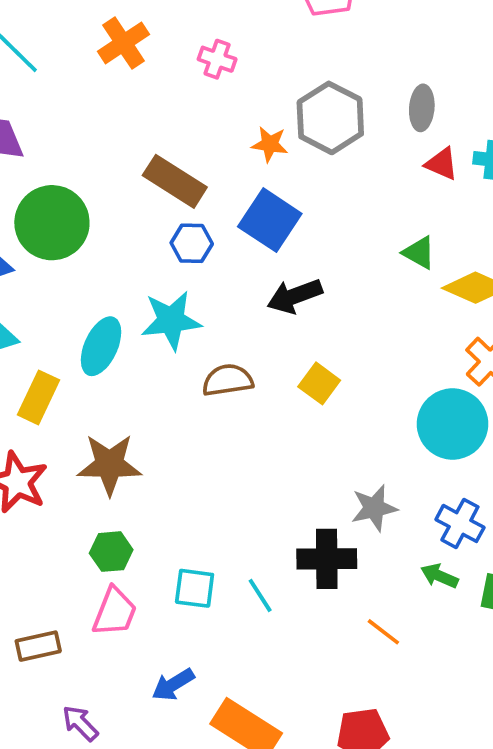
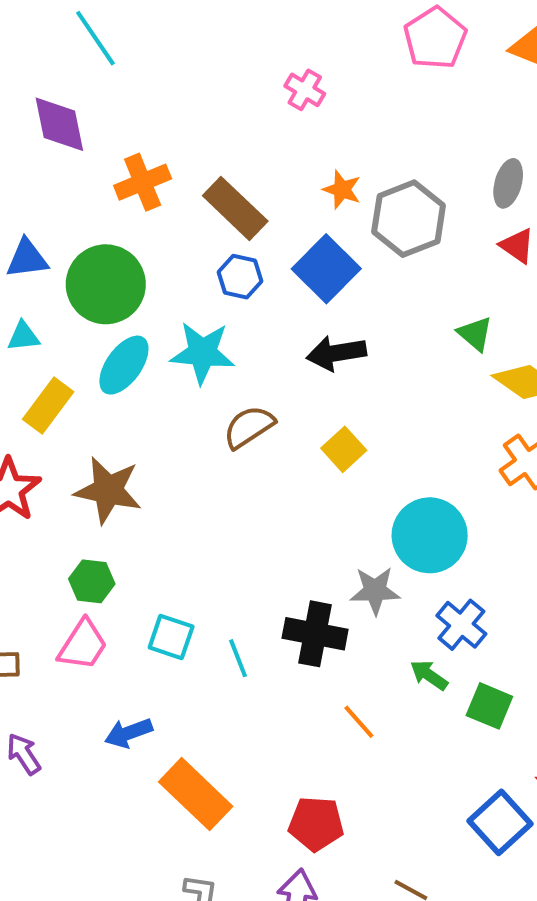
orange cross: (123, 43) -> (143, 182), moved
gray hexagon: (330, 118) -> (409, 219), moved
green circle: (52, 223) -> (106, 284), moved
brown semicircle: (228, 380) -> (249, 427), turned -36
cyan circle: (453, 424) -> (430, 535), moved

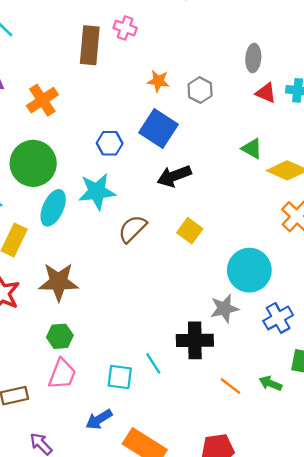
brown rectangle: (235, 208) -> (90, 45), moved, turned 63
gray hexagon: (409, 219) -> (200, 90), size x0.6
blue cross: (461, 625) -> (278, 318), turned 32
cyan square: (171, 637) -> (120, 377), moved
green arrow: (429, 675) -> (270, 383), moved

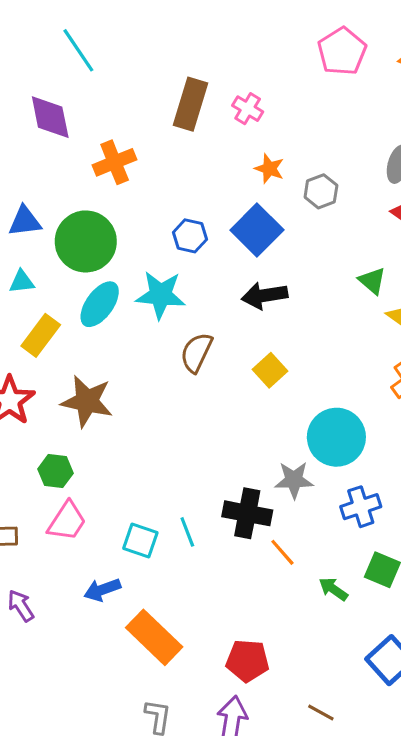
pink cross: (125, 28) -> (248, 109), moved
brown semicircle: (132, 229) -> (196, 353), turned -32
green hexagon: (60, 336) -> (56, 471), moved
orange line: (230, 386) -> (282, 552), moved

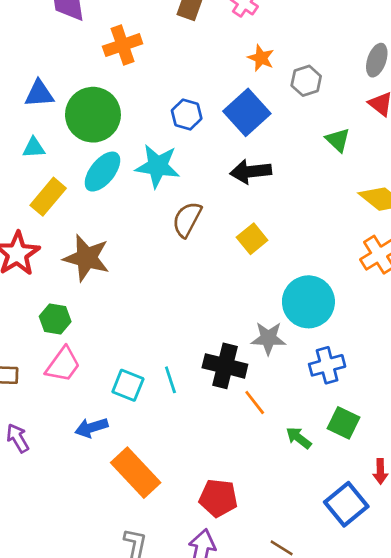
green triangle: (372, 281) -> (338, 140), moved

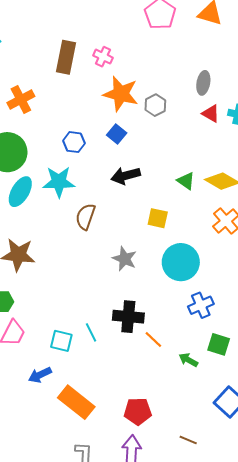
orange star: (261, 58) -> (121, 94), size x1.8
blue square: (247, 112) -> (117, 134), size x0.6
green triangle: (338, 140) -> (186, 181), moved
yellow square: (252, 239) -> (158, 218), moved, turned -30
gray star: (268, 338) -> (125, 259), moved, turned 30

